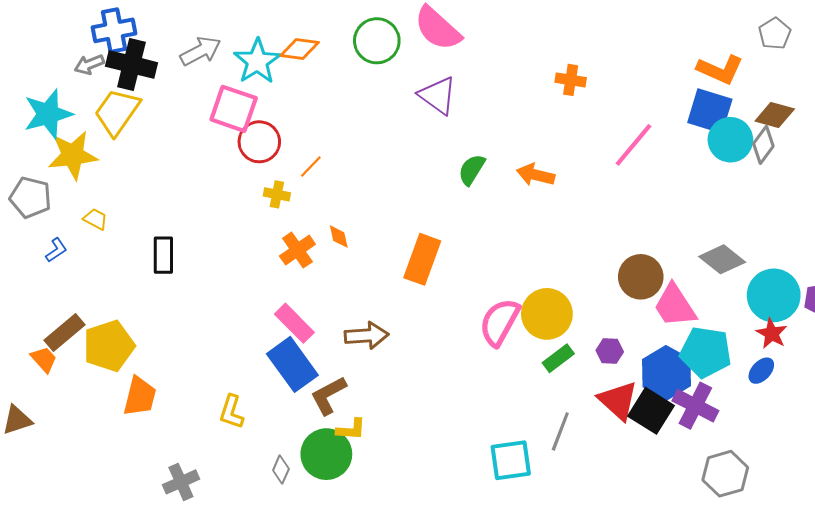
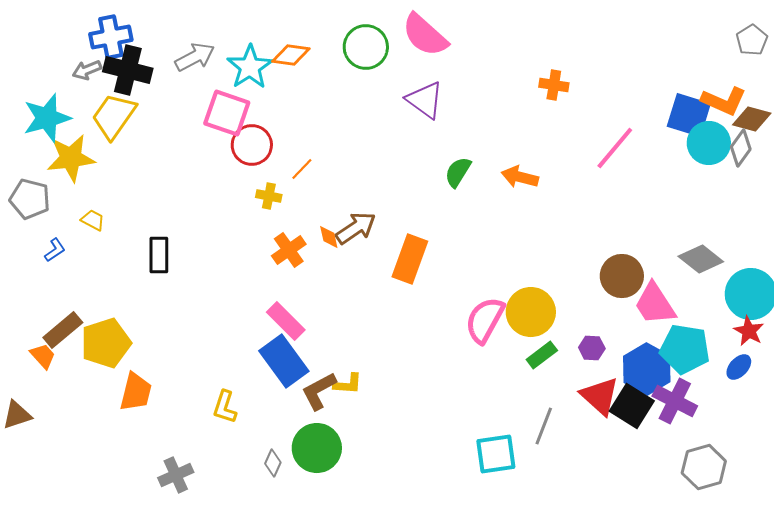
orange L-shape: (720, 70) -> (724, 101), moved
brown arrow: (367, 336) -> (356, 228), moved, turned -30
yellow L-shape: (351, 429) -> (348, 384), moved

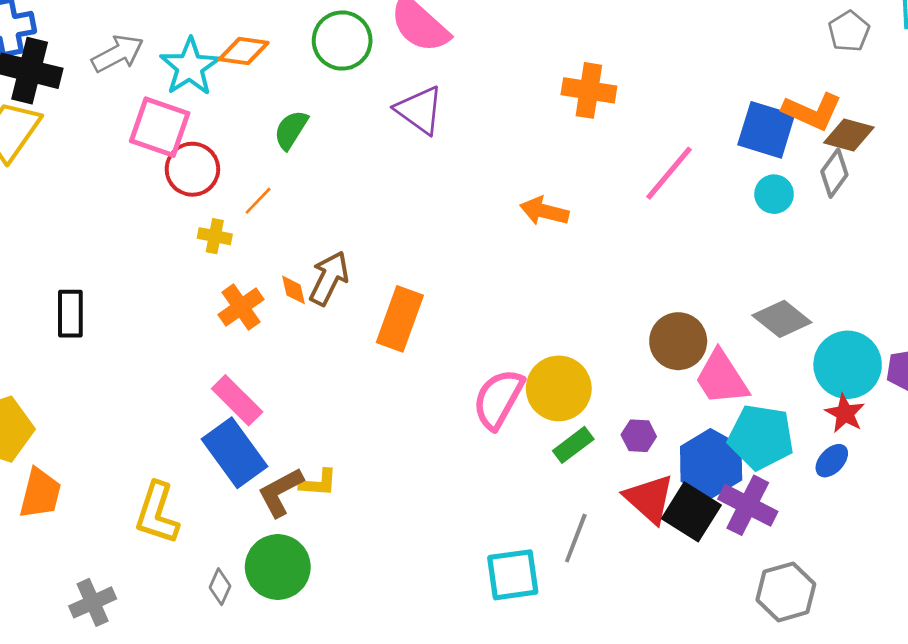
orange cross: (554, 85) -> (589, 90), size x1.4
cyan circle: (709, 143) -> (774, 194), moved, size x0.7
green semicircle: (458, 172) -> (291, 130), moved
brown arrow: (356, 228) -> (329, 278), turned -30
yellow L-shape: (225, 407) -> (157, 513), size x1.4

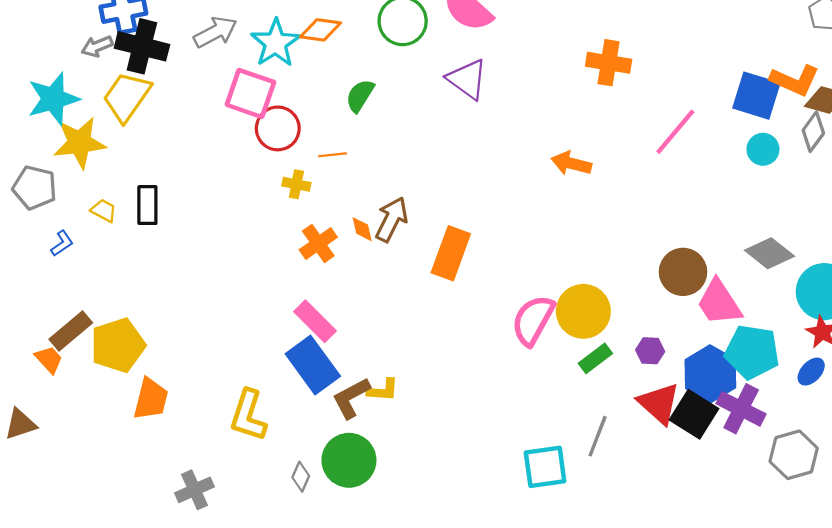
orange line: (258, 201) -> (333, 155), turned 40
black rectangle: (70, 314) -> (147, 205), moved
gray hexagon: (786, 592) -> (794, 455), moved

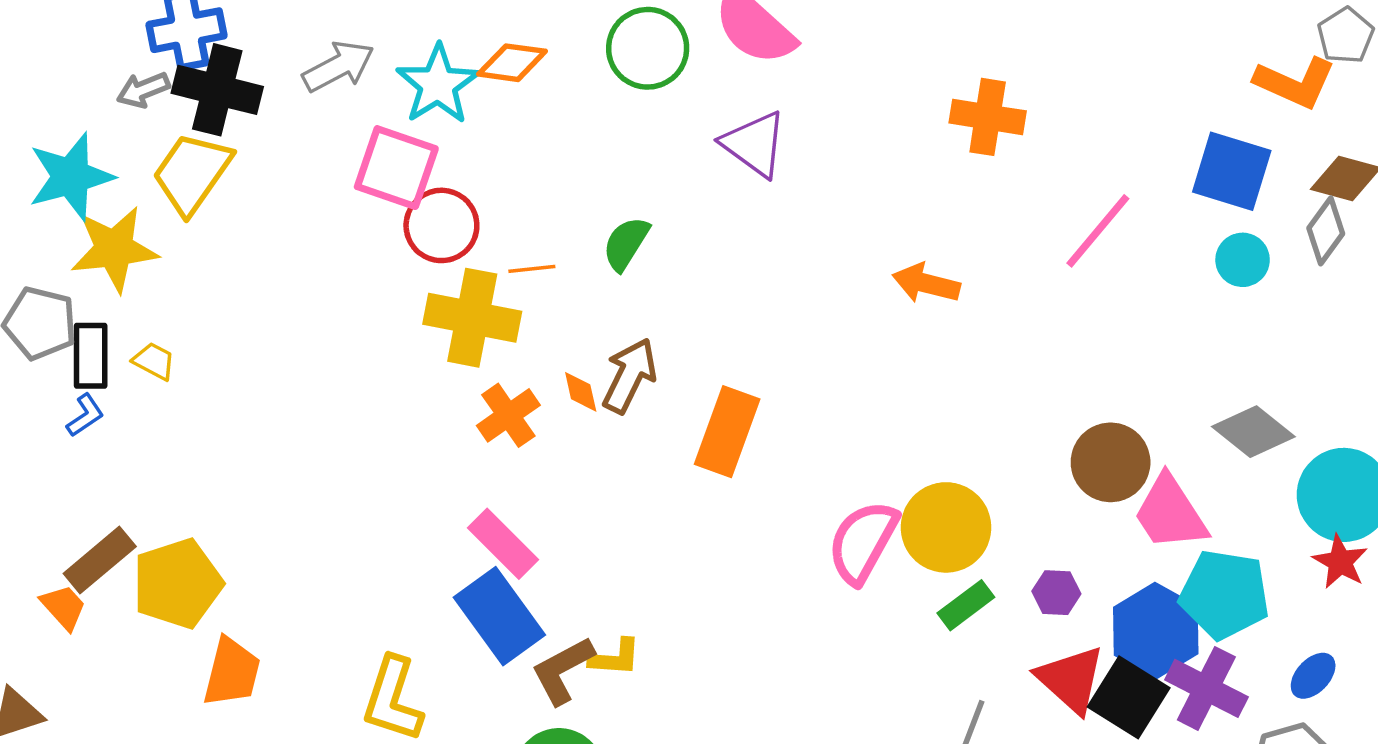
orange L-shape: (795, 80) -> (1295, 83), moved
green semicircle: (360, 96) -> (626, 244), moved
yellow cross: (296, 184) -> (472, 318), size x2.0
black rectangle: (147, 205) -> (91, 356), moved
blue ellipse: (811, 372) -> (1313, 676), moved

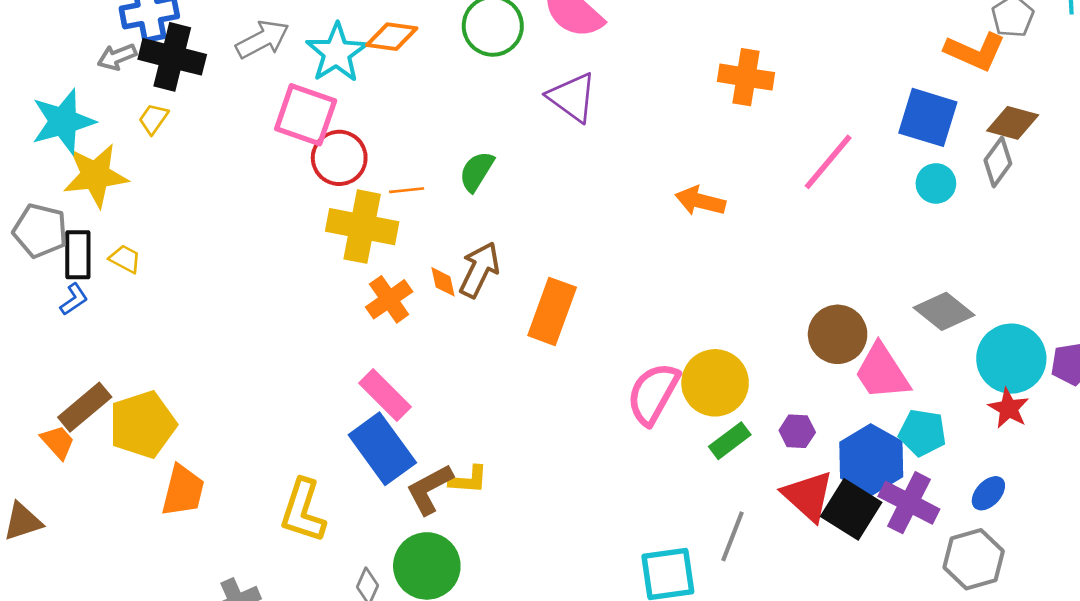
yellow trapezoid: (192, 173) -> (153, 119), size x0.5
cyan pentagon: (1224, 594) -> (922, 433), size x0.7

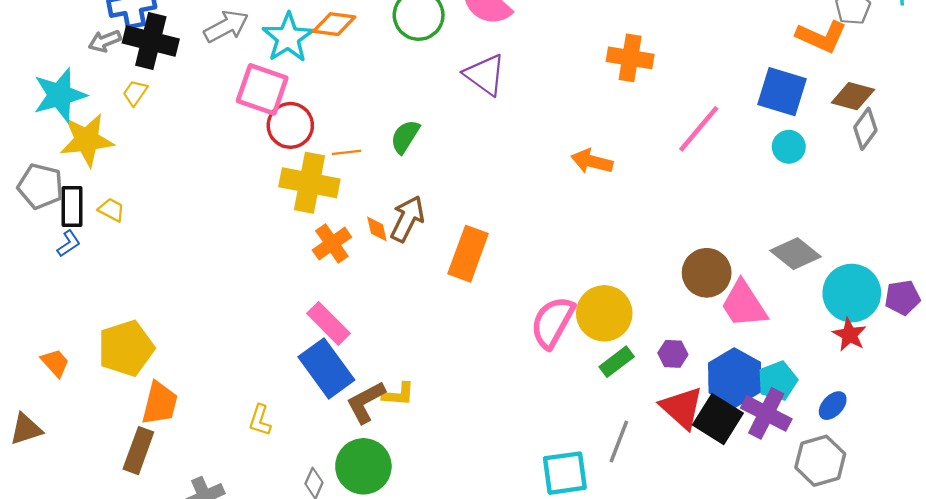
gray diamond: (998, 162) -> (865, 129), moved
brown rectangle: (85, 407) -> (138, 451), moved, turned -30
cyan pentagon: (922, 433) -> (778, 381), moved, turned -30
yellow L-shape: (303, 511) -> (260, 420), size x0.6

